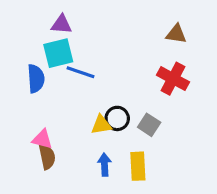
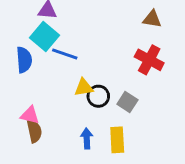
cyan square: (58, 53) -> (44, 37), turned -36
yellow triangle: (101, 125) -> (84, 87), moved

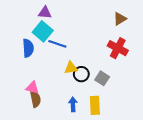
brown triangle: (152, 19) -> (120, 19), turned -40

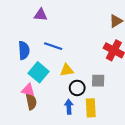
cyan square: (43, 31) -> (39, 72), moved
black circle: (81, 74) -> (77, 88), moved
gray square: (102, 78) -> (98, 81), turned -32

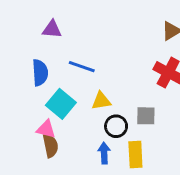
purple triangle: (41, 15) -> (52, 29), moved

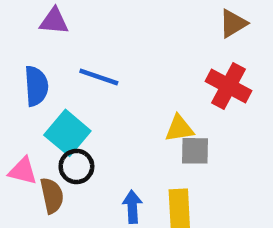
yellow triangle: (101, 101) -> (179, 128), moved
black circle: (116, 126) -> (76, 166), moved
pink triangle: (46, 129) -> (23, 171), moved

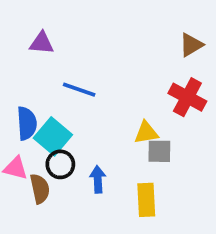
blue semicircle: (36, 86) -> (27, 123), moved
blue arrow: (132, 207) -> (98, 179), moved

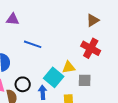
cyan square: (53, 136) -> (54, 77), moved
gray square: (159, 151) -> (85, 80), moved

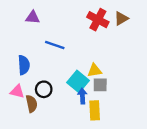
red cross: (91, 48) -> (98, 20), moved
gray square: (85, 80) -> (100, 85), moved
blue arrow: (43, 92) -> (82, 96), moved

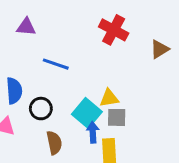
brown triangle: (121, 18) -> (160, 49), moved
black circle: (44, 89) -> (41, 109), moved
brown semicircle: (32, 104) -> (54, 143), moved

